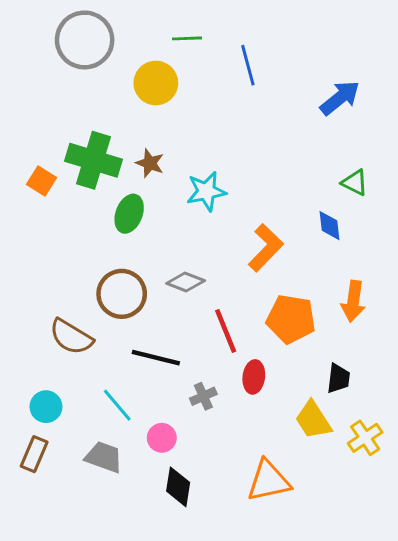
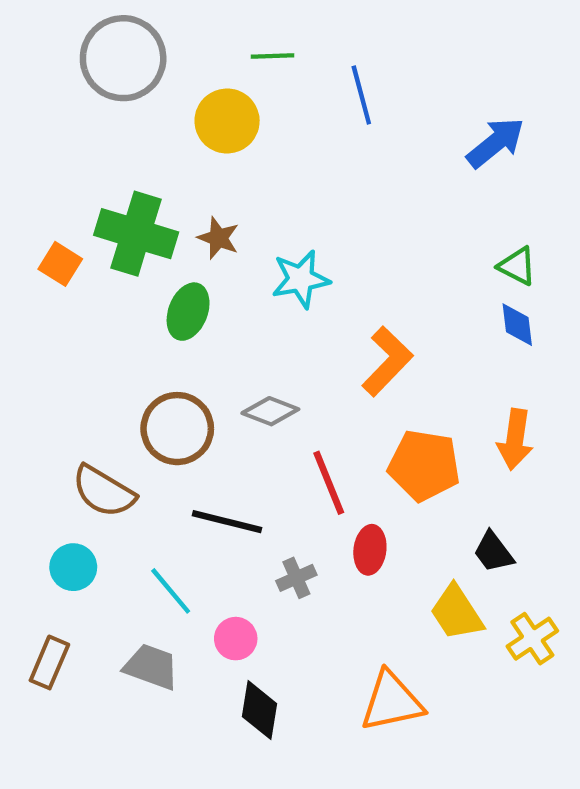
blue diamond: (330, 226) -> (517, 325), moved
black trapezoid: (338, 378) -> (493, 552), turned 136
cyan circle: (46, 407) -> (73, 567), moved

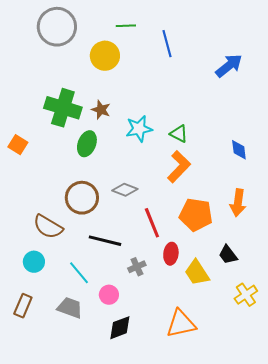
orange square: (60, 264) -> (18, 145), moved
green triangle: (517, 266) -> (179, 134), moved
yellow trapezoid: (457, 613) -> (197, 273), moved
black diamond: (260, 710) -> (120, 328), turned 60

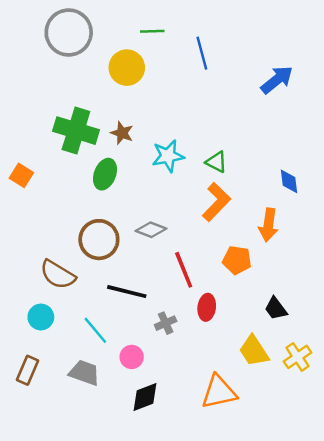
orange arrow: (238, 203) -> (268, 225), moved
orange pentagon: (196, 215) -> (237, 260), size x0.7
yellow trapezoid: (197, 273) -> (254, 351), moved

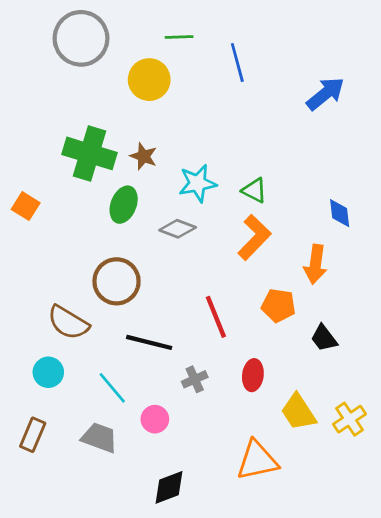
gray diamond: (151, 230) -> (178, 229), moved
red ellipse: (207, 307) -> (253, 375), moved
black trapezoid: (276, 309) -> (324, 338), moved
black diamond: (145, 397) -> (169, 487), moved

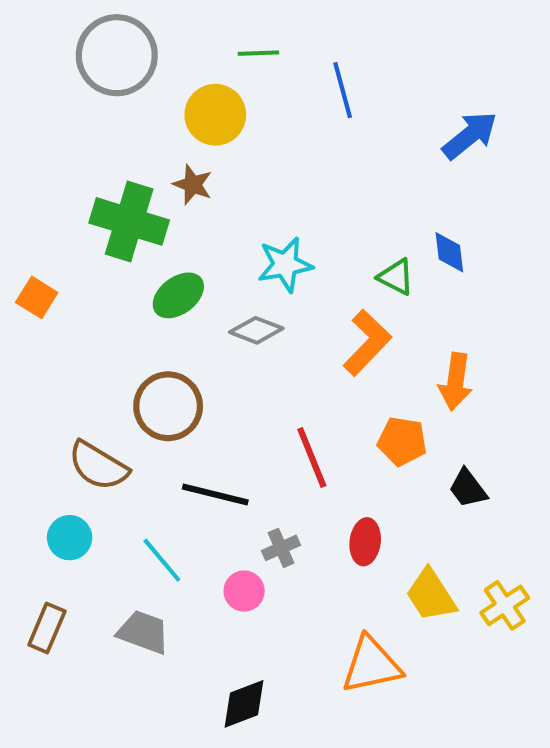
brown star: (143, 156) -> (193, 185), moved
green triangle: (254, 190) -> (396, 277), moved
green ellipse: (124, 205) -> (178, 295), turned 32
blue diamond: (340, 213) -> (449, 252), moved
pink circle: (155, 419) -> (244, 591), moved

